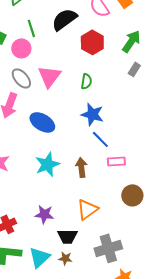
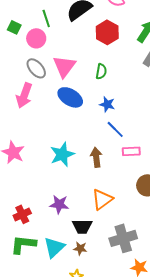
blue star: (92, 114) -> (107, 104), size x0.7
blue ellipse: (42, 122) -> (70, 97), moved

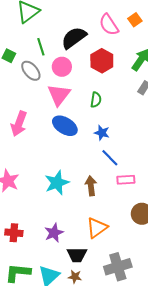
pink circle: (36, 38) -> (62, 67), moved
gray ellipse: (36, 68) -> (31, 71), moved
purple star: (59, 204) -> (54, 233), turned -30
red cross: (22, 214) -> (14, 233), moved, turned 30

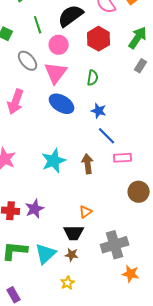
gray ellipse: (31, 71) -> (28, 61), moved
orange triangle: (97, 228) -> (86, 212), moved, size x0.6
purple star: (54, 233) -> (35, 209), moved

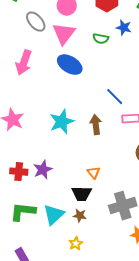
green semicircle: (93, 78) -> (101, 39), turned 91
blue star: (99, 111) -> (124, 28), moved
orange triangle: (86, 212) -> (94, 173), turned -32

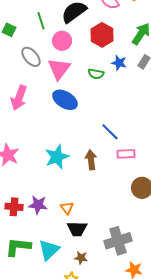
purple star: (43, 170) -> (38, 205), turned 30
orange triangle: (94, 173) -> (67, 208), moved
brown star: (80, 216) -> (81, 258), moved

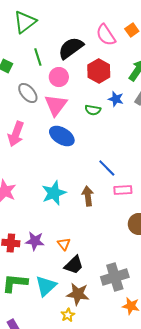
black trapezoid: (77, 229) -> (74, 265), turned -45
brown star: (81, 258) -> (78, 294), size x1.6

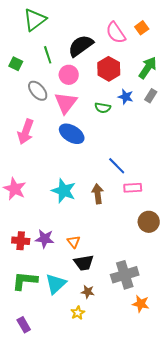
cyan star: (54, 193) -> (64, 191), turned -30
black trapezoid: (74, 265) -> (84, 263), turned 35
brown star: (78, 294) -> (88, 292), size x0.6

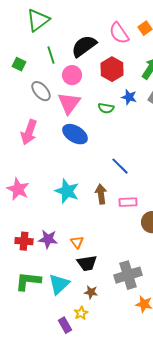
pink rectangle: (133, 188) -> (128, 202), moved
purple rectangle: (24, 325) -> (65, 325), moved

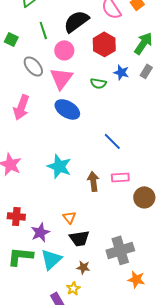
brown arrow: (101, 194) -> (93, 181), moved
purple star: (48, 239) -> (40, 232), moved, turned -30

